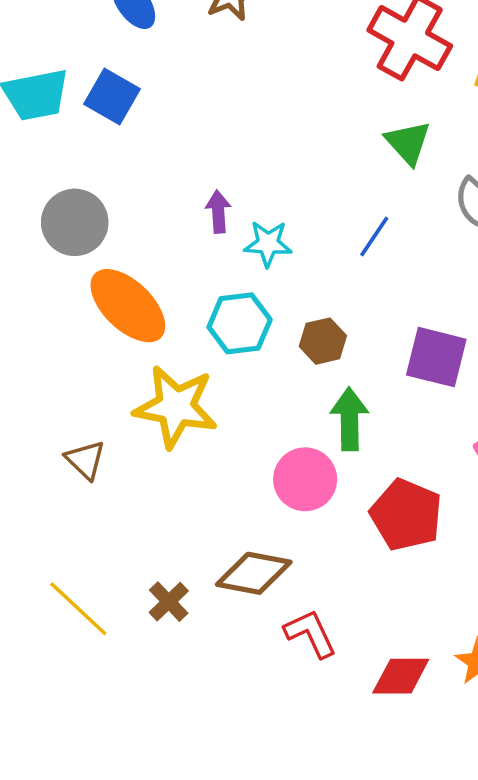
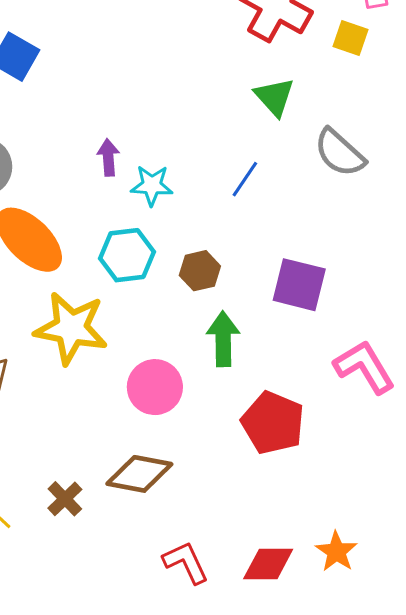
pink circle: (305, 479) -> (155, 387), moved
red L-shape: (310, 634) -> (186, 562), moved

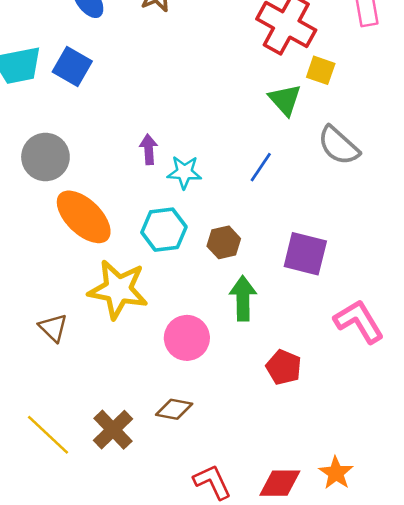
yellow square: (350, 38) -> (321, 70), moved
red pentagon: (273, 423) -> (284, 367), size x0.7
brown diamond: (139, 474) -> (174, 409), size x0.7
brown cross: (65, 499) -> (113, 430), size x1.4

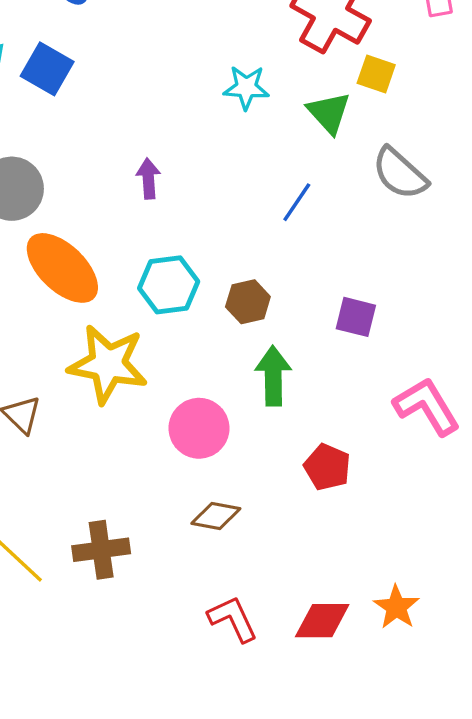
cyan star: (184, 172) -> (246, 87), moved
purple square: (305, 254) -> (356, 317), size x0.7
brown diamond: (174, 409) -> (216, 516), moved
brown cross: (113, 430) -> (101, 550), turned 36

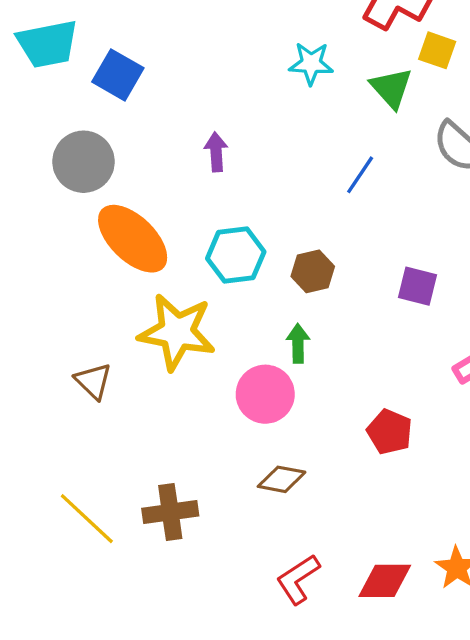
blue square: (47, 69) -> (118, 75), moved
green arrow: (273, 376) -> (298, 343), moved, size x0.7
red L-shape: (233, 619) -> (298, 579), turned -98

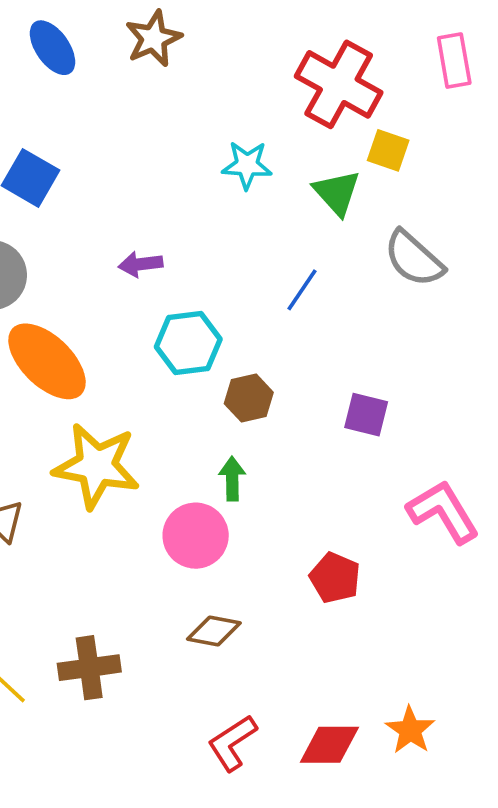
purple arrow: (216, 152) -> (141, 264), turned -93
cyan hexagon: (236, 255) -> (188, 343), moved

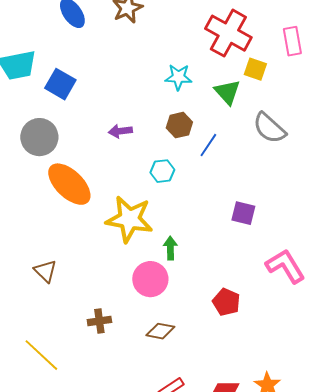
pink rectangle: (454, 61) -> (292, 41), moved
cyan hexagon: (188, 343) -> (162, 171), moved, size x0.7
brown hexagon: (249, 398) -> (179, 125), moved
yellow star: (97, 466) -> (129, 219), moved
brown cross: (89, 668) -> (99, 321), moved, size x0.7

